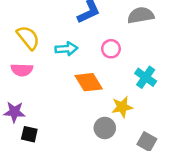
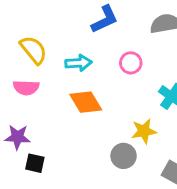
orange diamond: (89, 82) -> (86, 102), moved

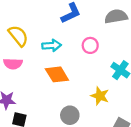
yellow star: (144, 131) -> (100, 96), turned 30
gray circle: (124, 156) -> (70, 115), moved

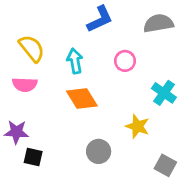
cyan arrow: (52, 45) -> (75, 61), turned -96

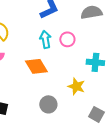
cyan arrow: (75, 61) -> (45, 39), moved
cyan cross: (164, 93) -> (95, 62), turned -30

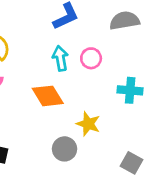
yellow star: (76, 86) -> (88, 124), moved

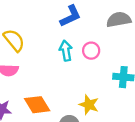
orange diamond: (48, 96) -> (37, 105), moved

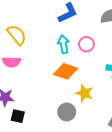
orange diamond: (37, 105) -> (66, 71), moved, turned -40

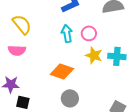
orange diamond: (66, 71) -> (62, 71), moved
yellow star: (84, 93) -> (94, 55), moved

